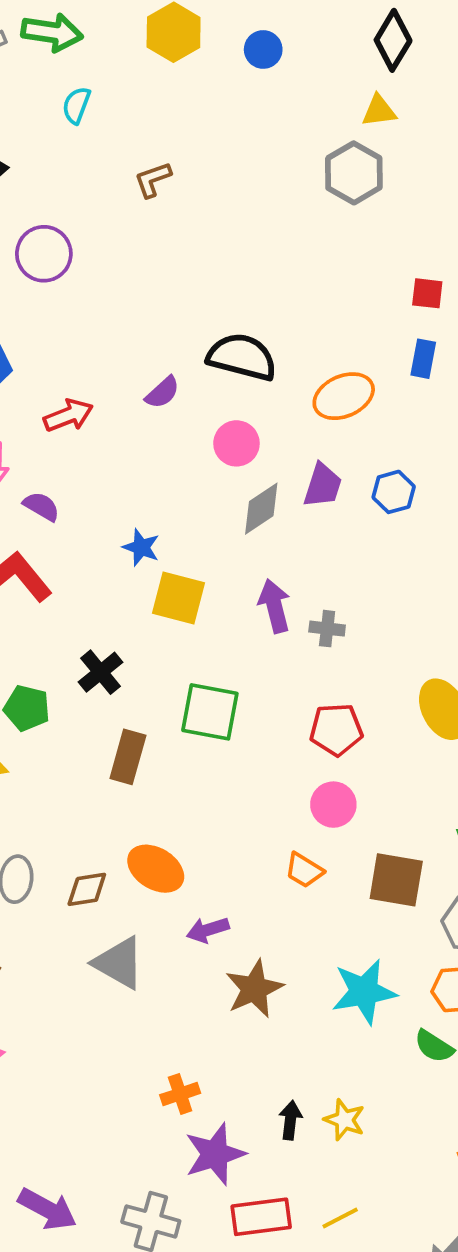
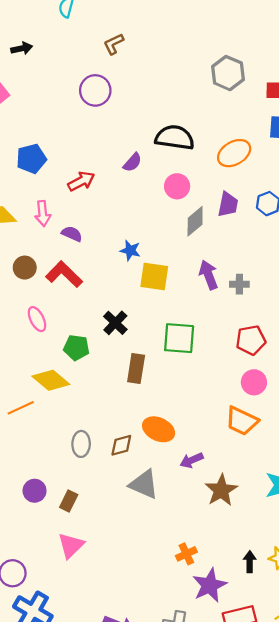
gray hexagon: (354, 173) -> (228, 73), moved
purple circle: (44, 254) -> (95, 90), moved
orange trapezoid: (304, 870) -> (242, 421), size x1.5

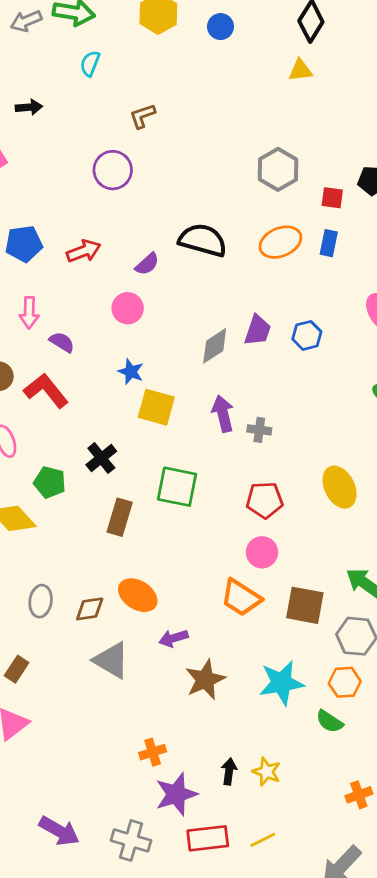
orange ellipse: (234, 153) -> (280, 242), moved
red arrow: (81, 181) -> (84, 251), moved
pink circle: (177, 186) -> (128, 308), moved

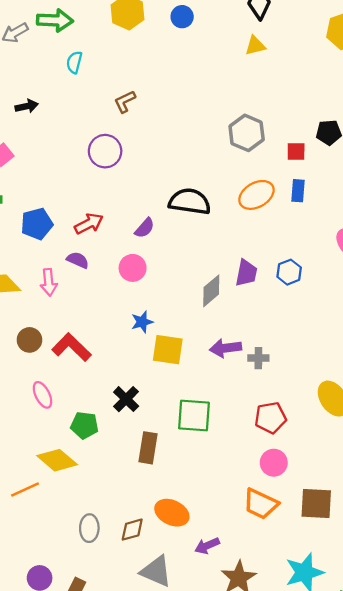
purple semicircle: (62, 342) -> (78, 260), moved
blue star: (131, 372) -> (142, 322), turned -30
purple arrow: (223, 414) -> (226, 348), turned -76

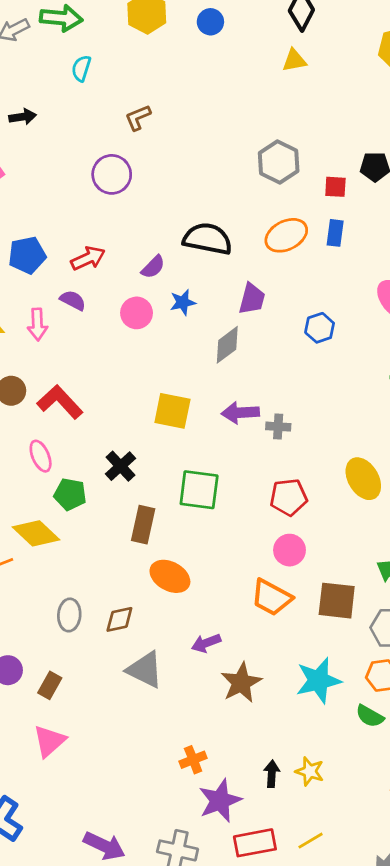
purple trapezoid: (246, 273) -> (252, 299), moved
blue star: (142, 322) -> (183, 302), moved
pink ellipse: (42, 395) -> (41, 456), moved
orange ellipse: (172, 513) -> (170, 576), moved

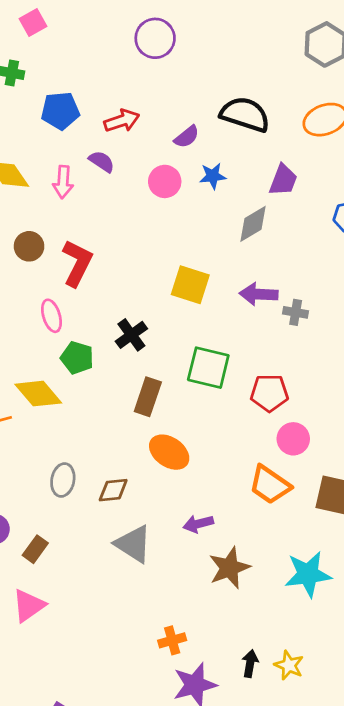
red L-shape: (60, 402) -> (77, 263), turned 63
red pentagon: (289, 497) -> (269, 393), moved

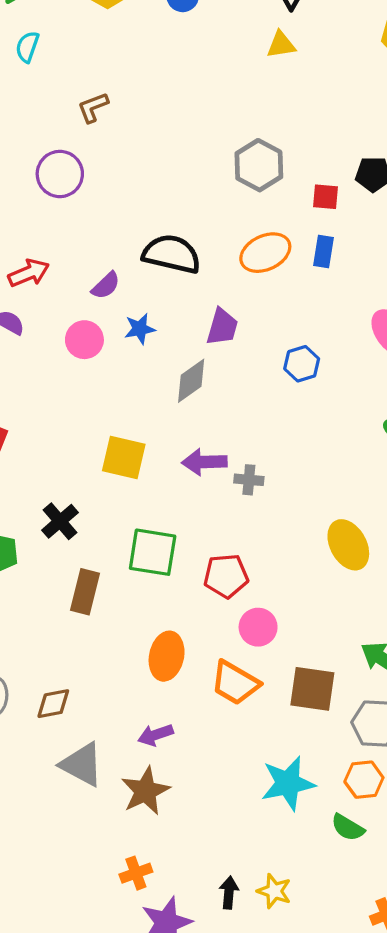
orange ellipse: (169, 452) -> (167, 656), moved, turned 72
brown star: (229, 568) -> (145, 791), moved

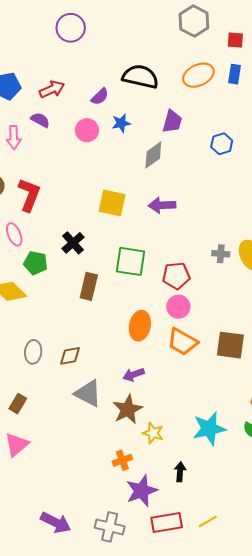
gray cross: (249, 480) -> (221, 254), moved
pink circle: (258, 627) -> (178, 307), moved
cyan star: (288, 783) -> (209, 429), moved
yellow star: (274, 891) -> (153, 433), moved

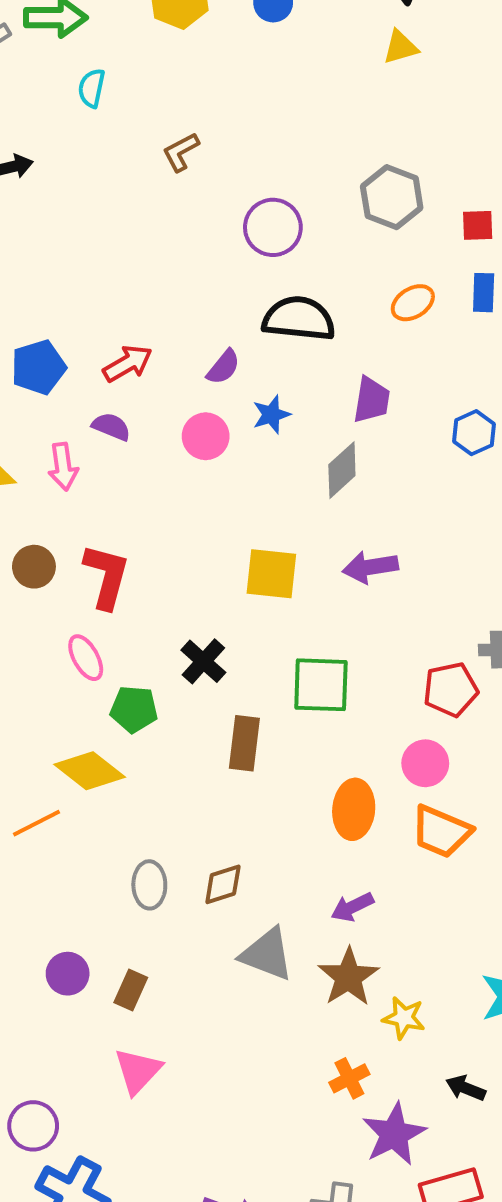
purple circle: (71, 28) -> (273, 227), moved
orange ellipse: (198, 75) -> (413, 303), size x0.7
red pentagon: (176, 276) -> (451, 689), moved
black arrow: (180, 472) -> (466, 1088), turned -66

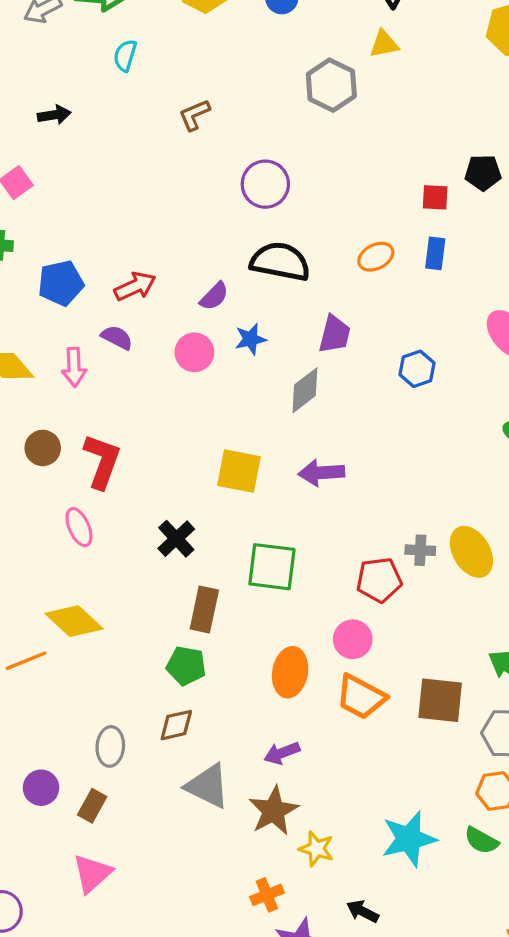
gray hexagon: (392, 197) -> (331, 85), moved
green pentagon: (134, 709) -> (186, 666), moved
gray ellipse: (149, 885) -> (110, 746), moved

